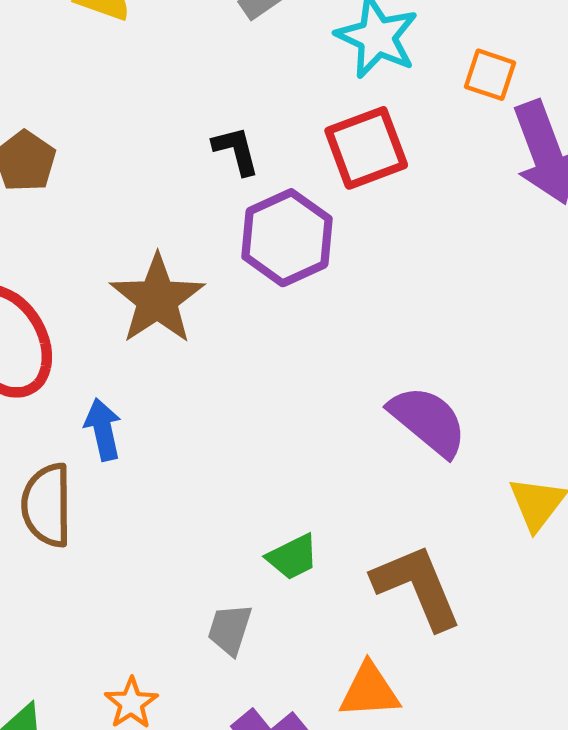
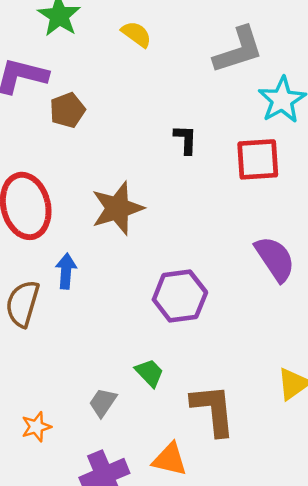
purple hexagon: (287, 238) -> (180, 296), moved
purple semicircle: (428, 421) -> (275, 259), moved
green trapezoid: (293, 557) -> (149, 373), turned -124

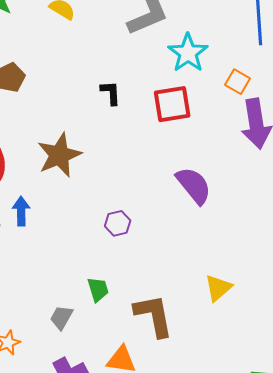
purple hexagon: (180, 296) -> (118, 223), size x0.6
green trapezoid: (149, 373) -> (98, 289), turned 32

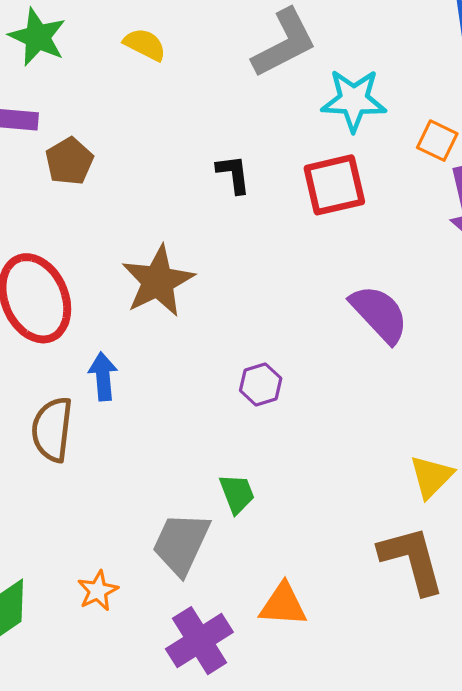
cyan star: (188, 53) -> (354, 100), turned -30
brown L-shape: (154, 315) -> (412, 560), moved
gray trapezoid: (61, 317) -> (181, 544), size x1.6

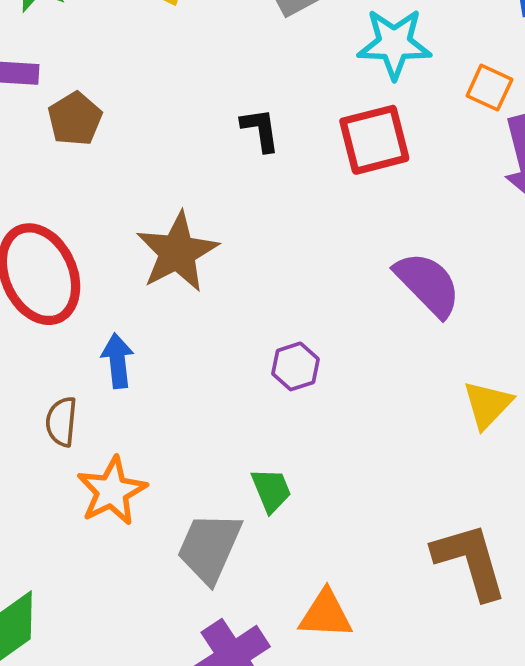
brown semicircle: (52, 429) -> (61, 422), size x0.7
yellow triangle: (431, 477) -> (488, 405), moved
orange star: (98, 591) -> (112, 491), moved, size x1.5

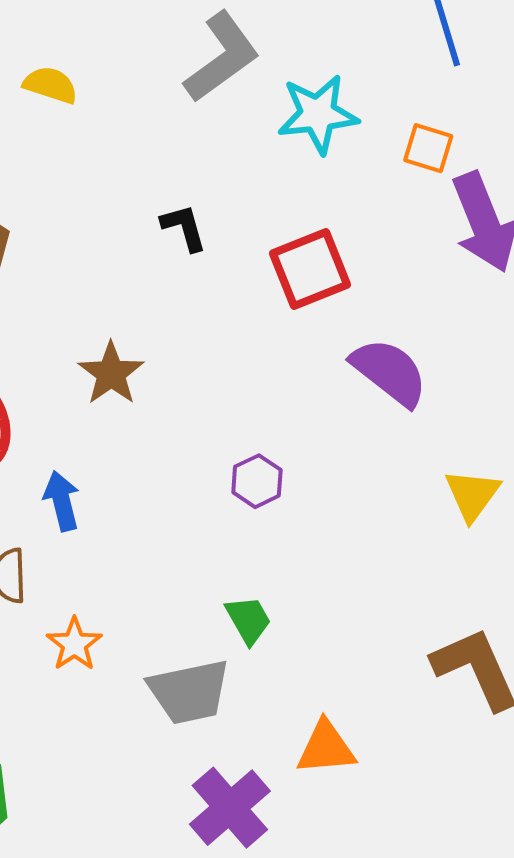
red square: (374, 140) -> (310, 269), moved
brown star: (177, 252) -> (111, 373), size x0.7
orange star: (112, 491) -> (74, 644), size x0.7
gray trapezoid: (209, 548) -> (189, 692), turned -118

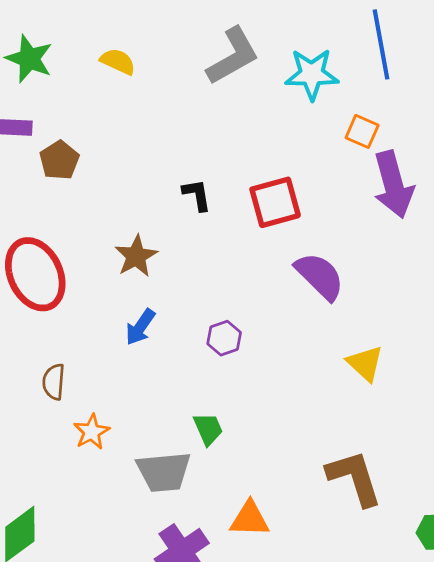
cyan star: (318, 114) -> (312, 74), moved
black L-shape: (184, 228) -> (197, 195), moved
yellow triangle: (472, 495) -> (365, 363), turned -30
blue arrow: (62, 501) -> (140, 327), moved, turned -138

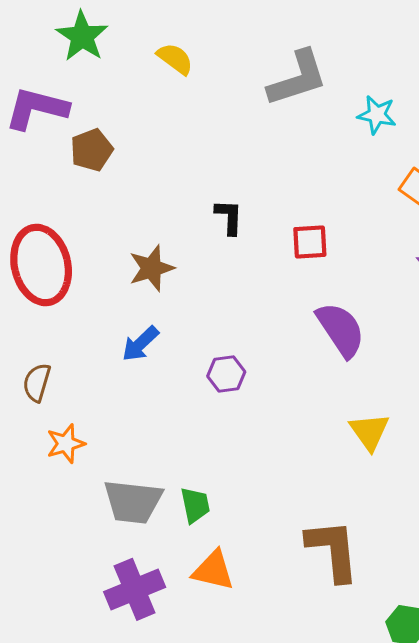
cyan star: (312, 74) -> (377, 115), size x0.7
red square: (275, 202) -> (310, 242), size x0.7
green trapezoid: (208, 429) -> (195, 505), moved

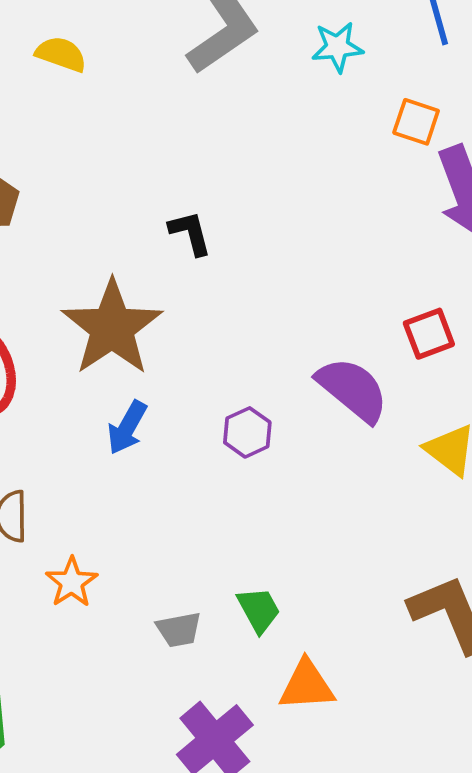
red square: (310, 242) -> (429, 334), moved
brown star: (151, 268) -> (112, 328), size x1.6
purple semicircle: (341, 330) -> (353, 390), moved
gray trapezoid: (133, 502) -> (179, 630), size x0.6

